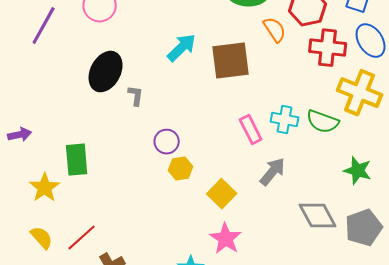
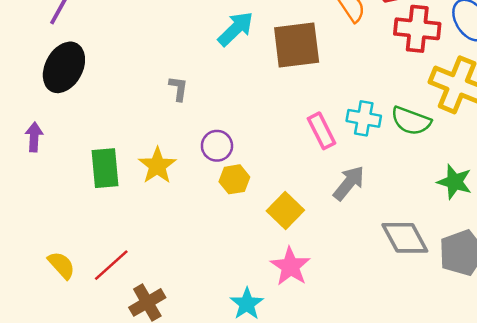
black ellipse: (106, 72) -> (64, 67), moved
purple arrow: (20, 135) -> (34, 137), turned -75
yellow star: (45, 188) -> (157, 166), moved

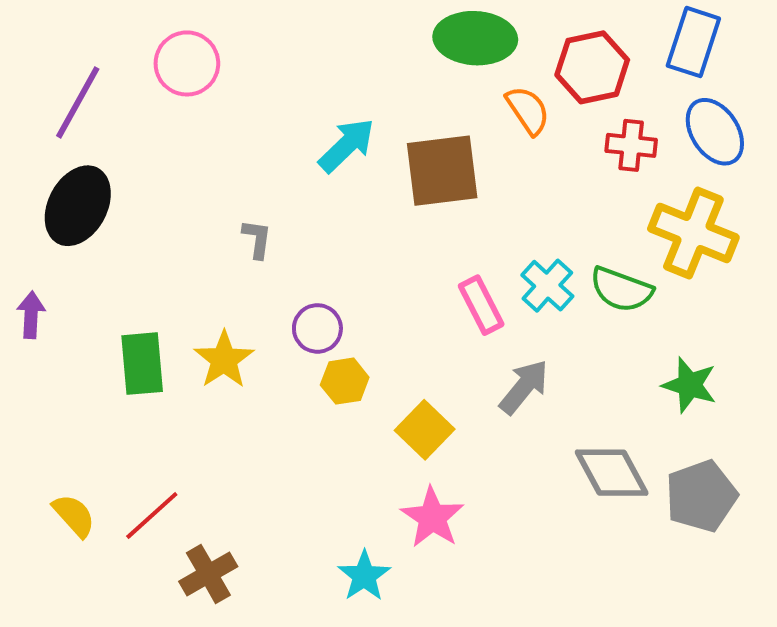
red cross: (417, 29) -> (631, 145), size x0.7
cyan cross: (364, 118) -> (547, 286), turned 32

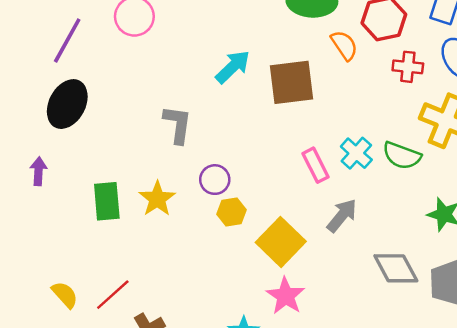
gray L-shape: (257, 239) -> (178, 124), size x1.6
yellow square: (425, 430) -> (281, 242), size x1.4

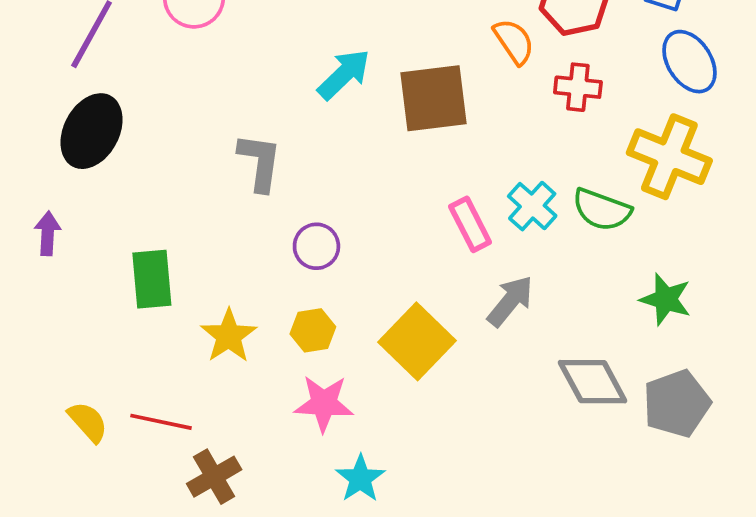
red cross: (408, 67) -> (578, 87), moved
yellow star: (157, 199) -> (229, 336), moved
yellow hexagon: (232, 212) -> (313, 330), moved
red line: (113, 295) -> (161, 422), turned 54
pink star: (286, 296) -> (324, 404), moved, turned -30

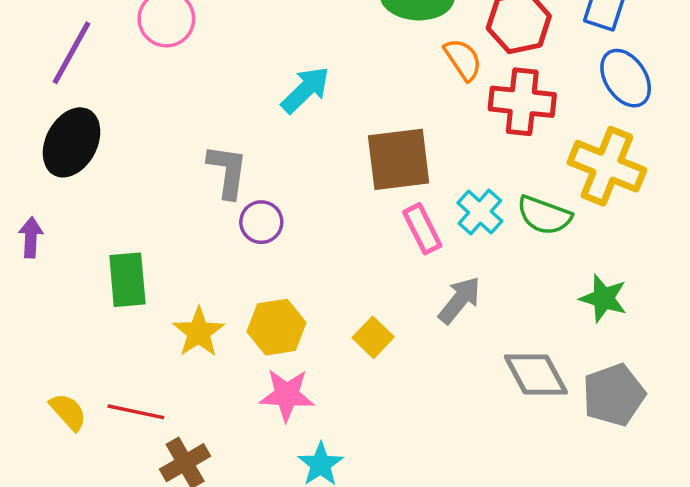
red cross: (578, 87) -> (522, 102), size x1.5
brown square: (433, 98) -> (399, 159), moved
purple circle: (316, 246) -> (261, 222), moved
yellow hexagon: (313, 330) -> (277, 327), size x1.4
yellow square: (417, 341) -> (373, 337), size x0.6

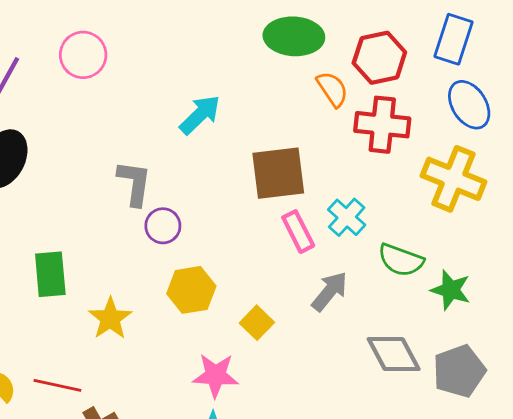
green semicircle: (544, 215) -> (401, 260), moved
yellow hexagon: (277, 327) -> (191, 290), moved
pink star: (287, 395) -> (216, 375), moved

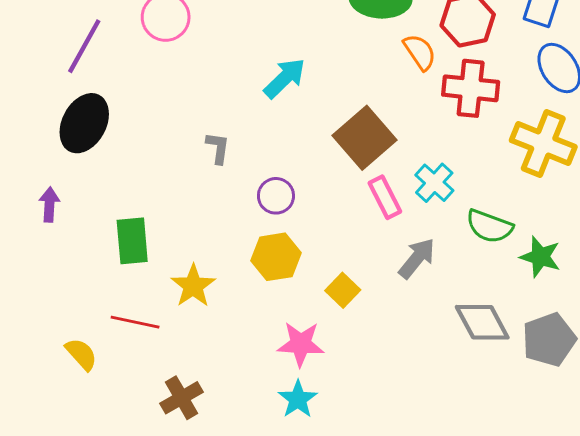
brown square: (278, 173) -> (365, 138), turned -34
gray L-shape: (134, 183) -> (218, 148), size x0.7
purple circle: (163, 226) -> (276, 196), moved
red line: (57, 385) -> (135, 322), moved

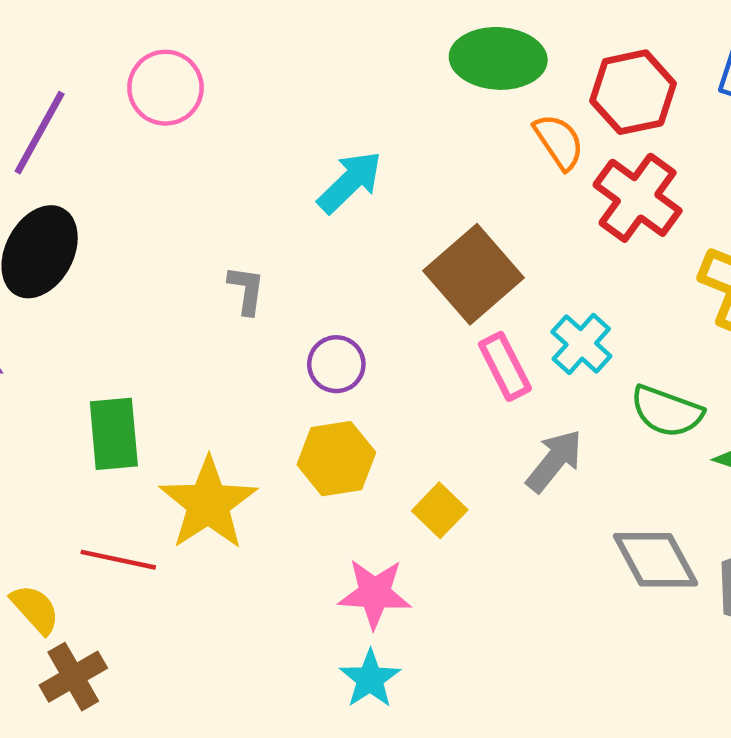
red cross: (471, 88) -> (638, 198), turned 30
yellow star: (193, 286) -> (208, 504), size x1.4
brown cross: (182, 398) -> (73, 677), moved

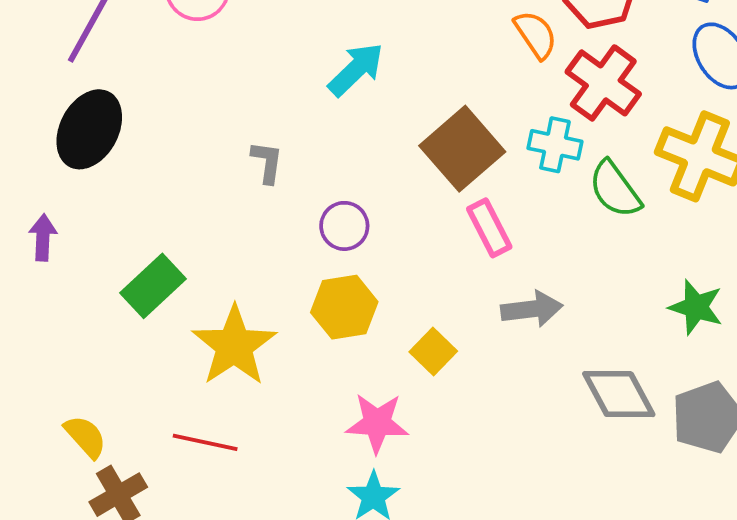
cyan cross: (581, 344) -> (555, 145), moved, turned -30
green semicircle: (667, 411) -> (615, 189), moved, turned 34
green rectangle: (114, 434) -> (153, 286), turned 52
gray arrow: (554, 461) -> (532, 309), turned 44
red line: (118, 560) -> (205, 442), moved

